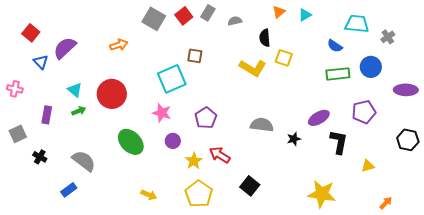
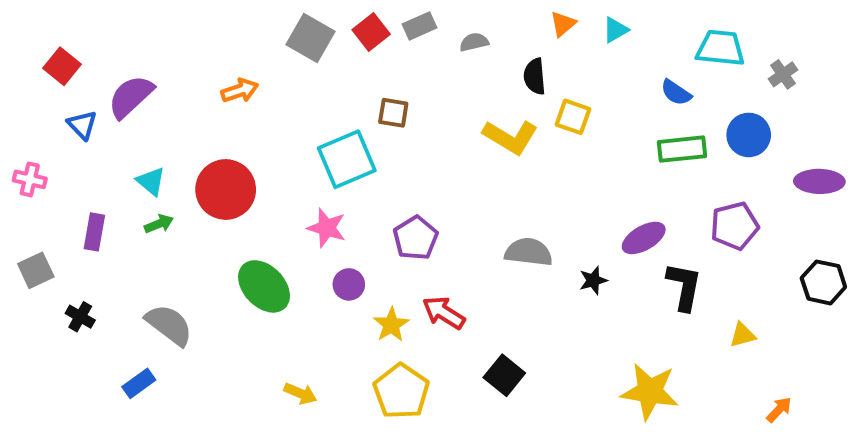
gray rectangle: (208, 13) -> (420, 26), turned 35

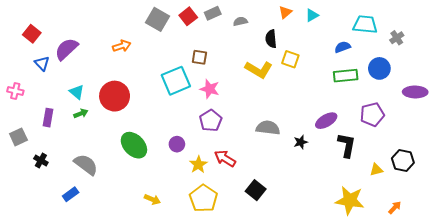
blue semicircle: (676, 93) -> (343, 47), turned 126
pink star: (327, 228) -> (210, 89), moved
black hexagon: (823, 282) -> (403, 160), moved
yellow star: (650, 391) -> (350, 200), moved

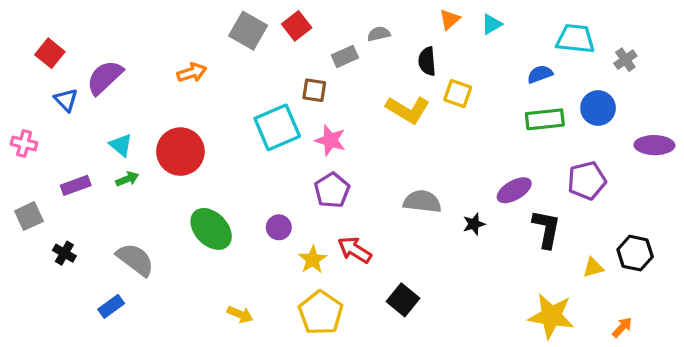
gray rectangle: (213, 13) -> (345, 56), moved
purple rectangle: (48, 118) -> (76, 185), turned 60

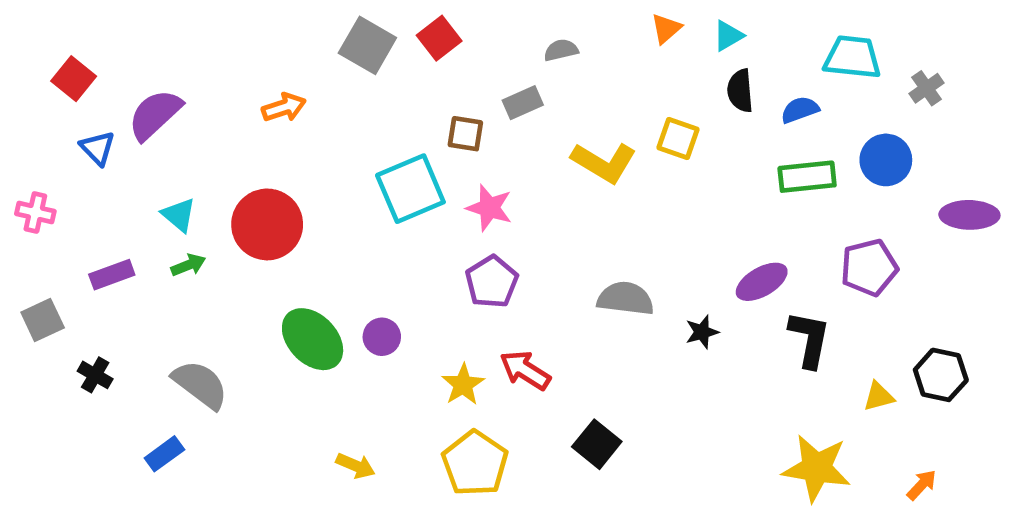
gray rectangle: (345, 56) -> (523, 103), moved
black semicircle: (427, 61) -> (740, 91), moved
purple circle: (279, 227) -> (382, 337), moved

